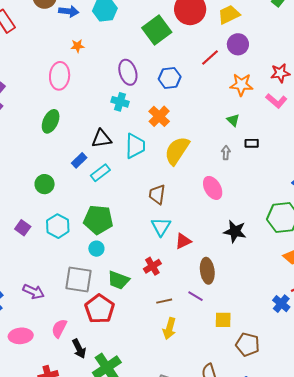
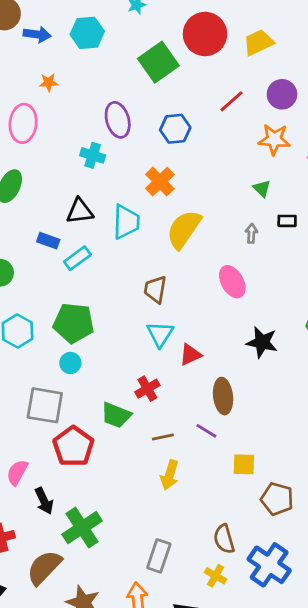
purple circle: (238, 44) -> (282, 94), moved
cyan cross: (120, 102) -> (93, 155), moved
blue rectangle: (79, 160) -> (48, 241), turned 63
green trapezoid: (118, 280) -> (116, 415), moved

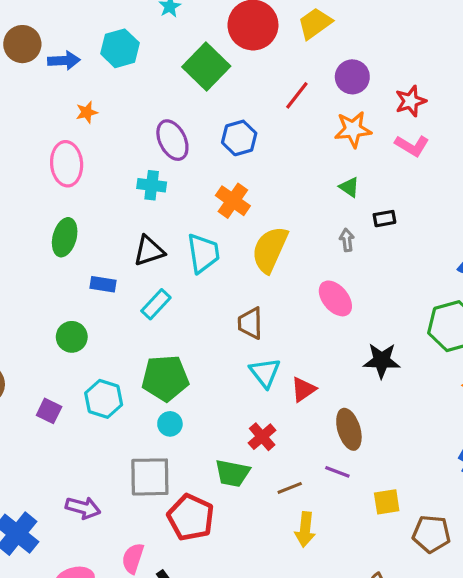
blue rectangle: (48, 241) -> (103, 284), moved

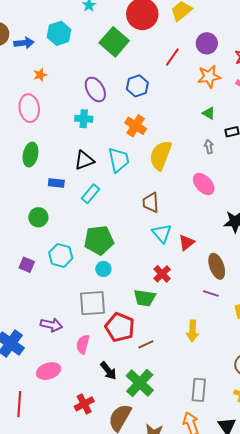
brown line: (290, 488) -> (146, 344), moved
pink semicircle: (133, 558) -> (83, 344), moved

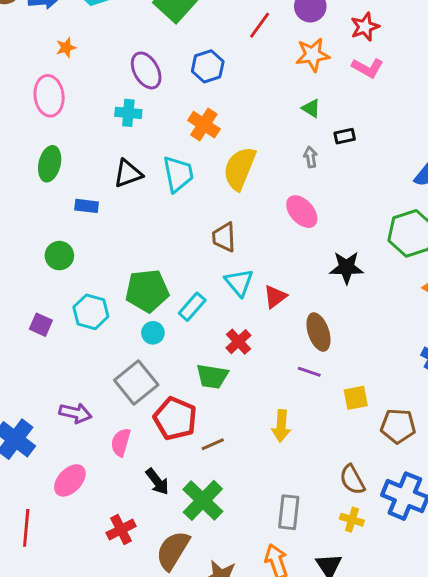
cyan rectangle: (91, 194) -> (192, 307), moved
gray square: (93, 303) -> (136, 382), turned -36
pink ellipse: (49, 371) -> (70, 480), turned -30

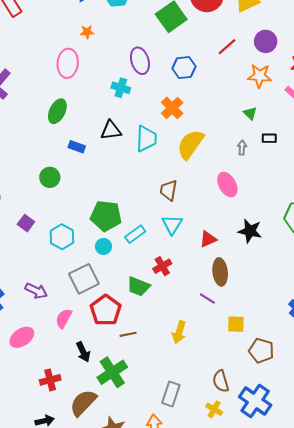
red triangle: (275, 297) -> (208, 239), moved
cyan hexagon: (91, 312) -> (62, 237), moved

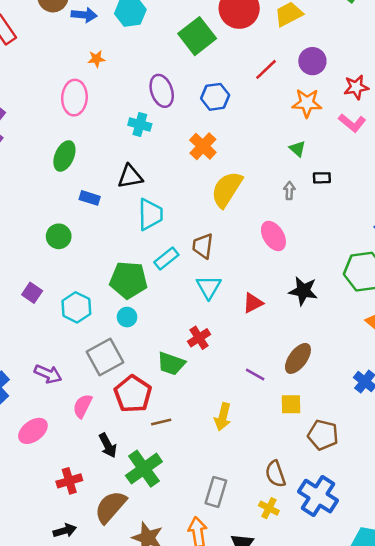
cyan trapezoid: (146, 139) -> (150, 214), moved
cyan rectangle: (135, 234) -> (166, 259), moved
brown ellipse: (220, 272) -> (298, 358), moved, turned 45

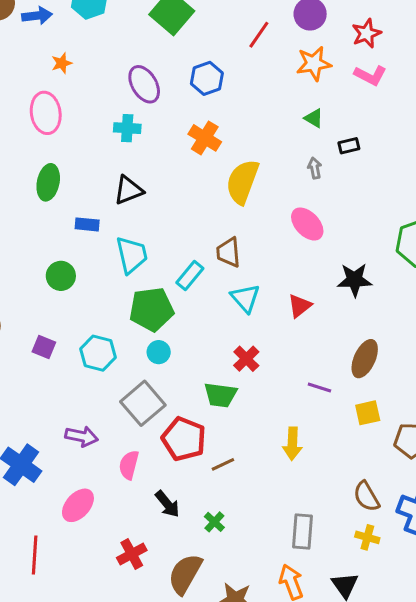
cyan trapezoid: (150, 214) -> (132, 255), moved
green cross: (144, 469) -> (214, 522), size x0.5

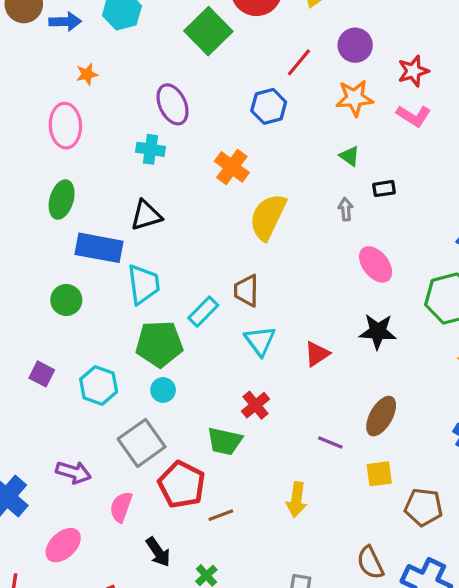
blue hexagon: (207, 78) -> (269, 106), moved
blue rectangle: (87, 224) -> (99, 248), size x1.8
pink ellipse: (307, 224) -> (376, 264), moved

